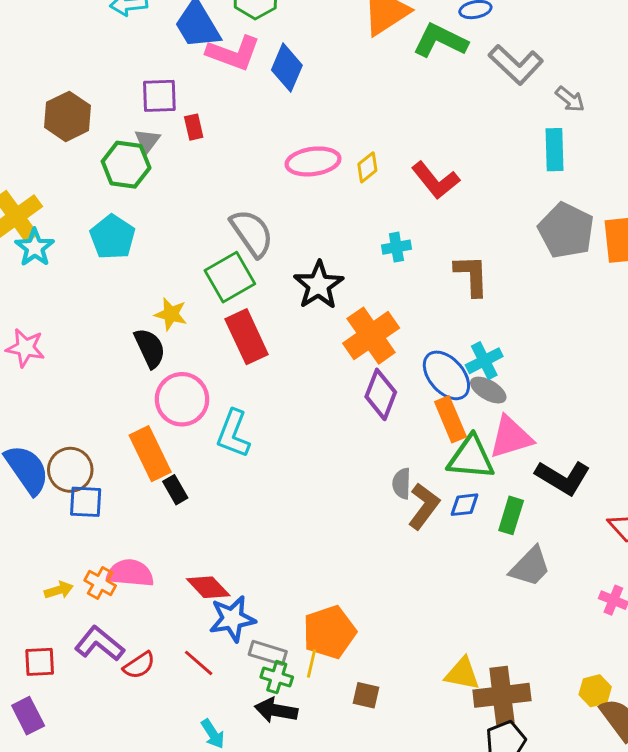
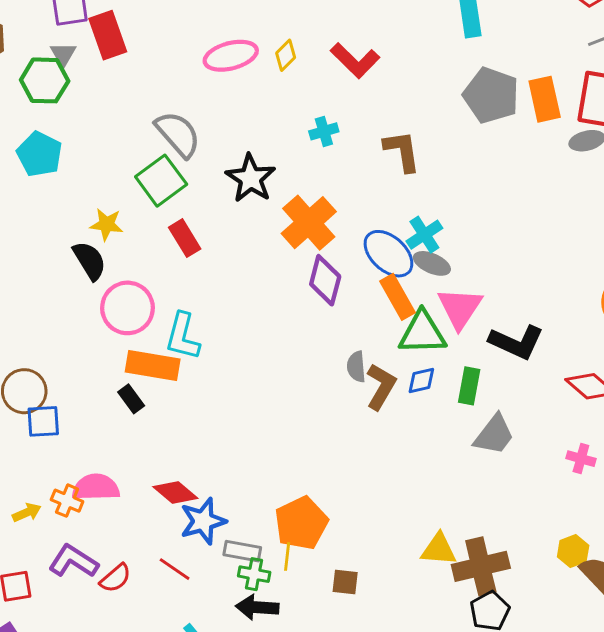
red rectangle: (194, 127) -> (108, 35), size x1.8
red rectangle: (247, 337) -> (185, 238), size x0.7
pink triangle: (511, 437) -> (460, 308), turned -33
orange rectangle: (150, 454) -> (153, 366), moved, turned -48

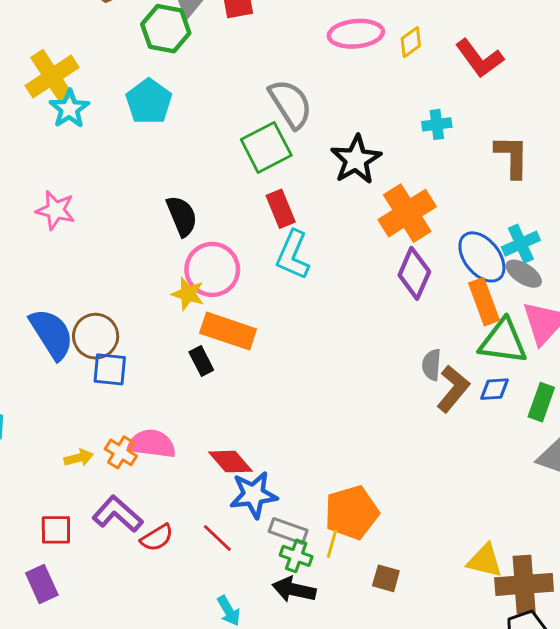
yellow star: (107, 224) -> (188, 294), moved
cyan L-shape: (183, 336) -> (293, 255), moved

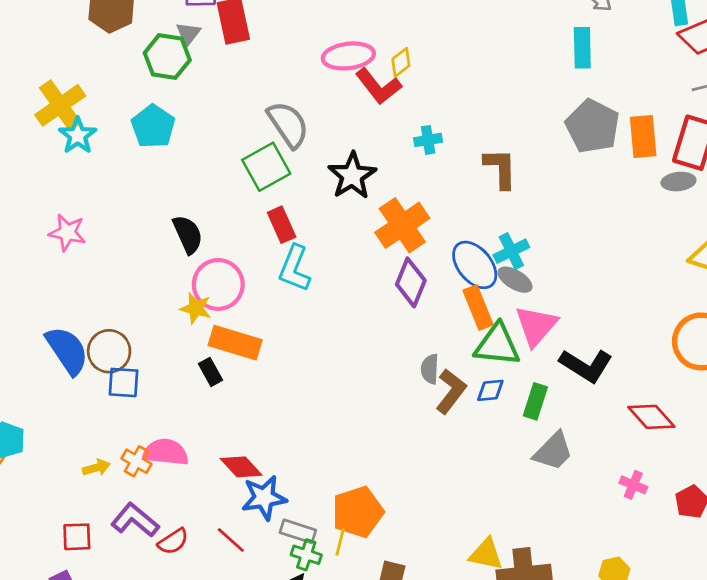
red L-shape: (479, 58) -> (378, 86), moved

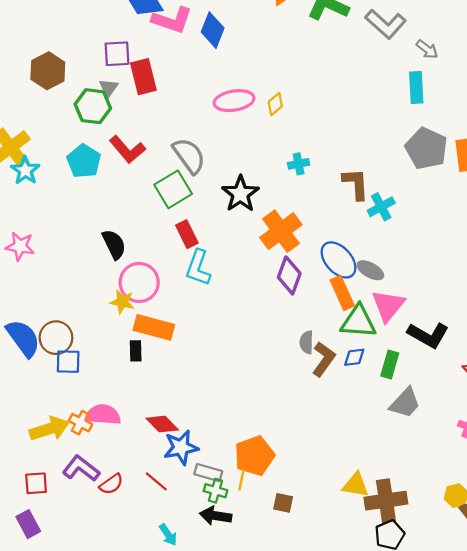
red L-shape: (378, 86) -> (127, 149), moved
cyan cross: (511, 251) -> (381, 207), moved
black rectangle: (210, 372) -> (136, 351), turned 30
yellow arrow: (96, 468) -> (49, 429), size x1.8

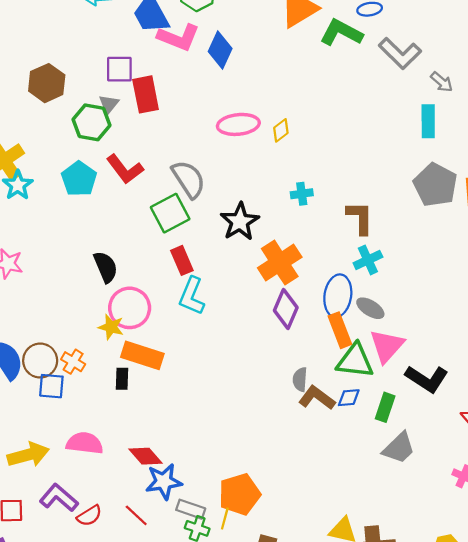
cyan cross: (381, 207) -> (368, 260), moved
blue ellipse: (339, 260) -> (338, 296), turned 48
brown L-shape: (324, 359) -> (317, 398), turned -92
orange cross: (80, 423) -> (73, 362), moved

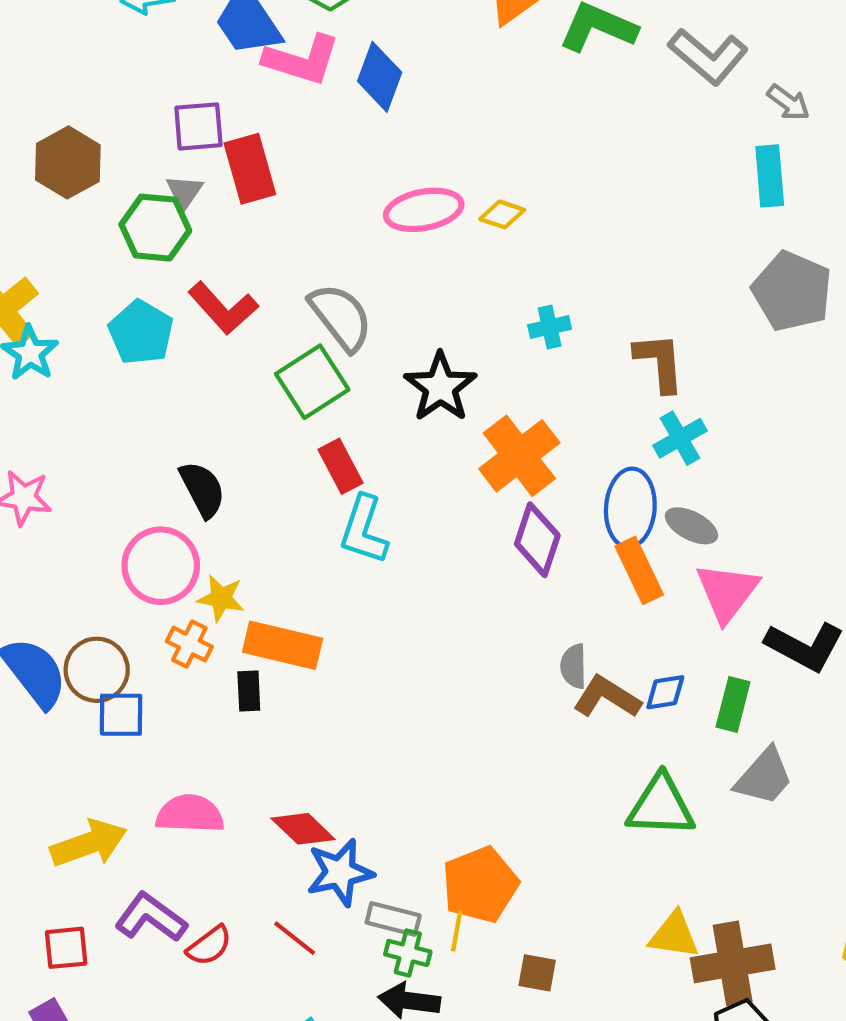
yellow diamond: (281, 130) -> (502, 214), turned 60
pink circle: (130, 308) -> (161, 566), moved
green triangle: (355, 361) -> (661, 806), moved
orange cross: (73, 362) -> (189, 644), moved

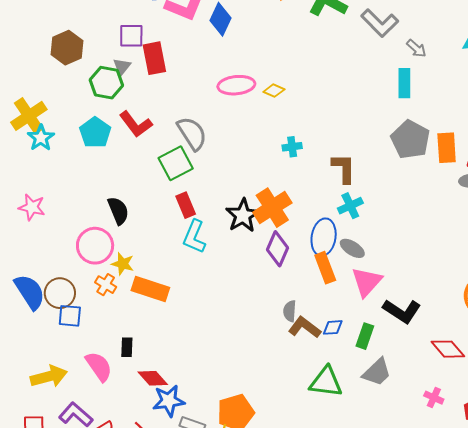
black star: (440, 387) -> (243, 215), moved
black rectangle: (249, 691) -> (127, 347), moved
pink semicircle: (190, 814) -> (99, 366), turned 48

